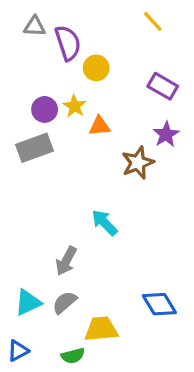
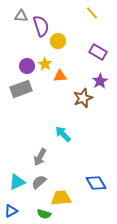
green semicircle: (73, 356) -> (44, 214), turned 32

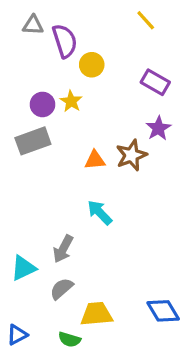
orange triangle: (60, 76) -> (95, 160), moved
cyan triangle: (17, 182) -> (23, 268), moved
blue diamond: (96, 183) -> (163, 311), moved

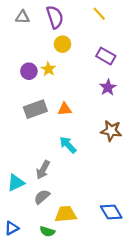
purple semicircle: (65, 41) -> (55, 17), moved
gray rectangle: (33, 141) -> (35, 109), moved
brown star: (131, 155) -> (111, 131), moved, turned 30

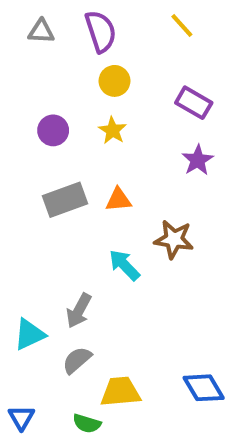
yellow star: (48, 69) -> (113, 130), moved
brown star: (111, 131) -> (174, 239), moved
blue triangle: (12, 228) -> (21, 418), turned -32

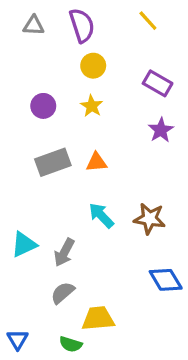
brown star: (174, 239) -> (150, 219), moved
cyan triangle: (29, 334) -> (24, 244), moved
blue diamond: (204, 388) -> (166, 280), moved

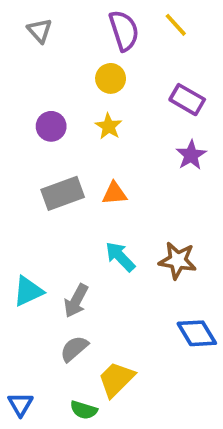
gray triangle: (34, 25) -> (40, 31), turned 45
purple semicircle: (82, 25) -> (124, 31), moved
yellow trapezoid: (98, 319) -> (116, 379), turned -40

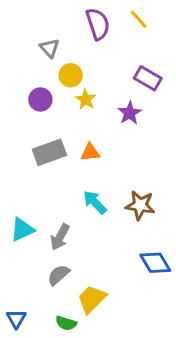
gray triangle: (40, 31) -> (49, 48), moved
yellow circle: (111, 78) -> (71, 75), moved
purple star: (191, 155) -> (130, 113), moved

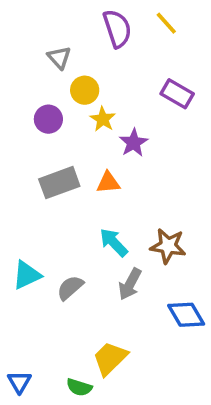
purple star: (130, 113) -> (134, 143), moved
gray arrow: (60, 237) -> (130, 284), moved
gray semicircle: (59, 275) -> (70, 288), moved

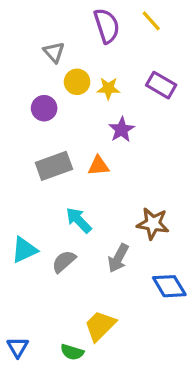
yellow star: (103, 119) -> (108, 88), moved, turned -30
cyan arrow: (114, 242) -> (79, 220), moved

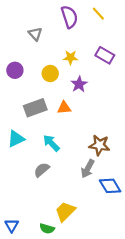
yellow circle: (77, 82) -> (50, 74), moved
purple circle: (44, 108) -> (15, 70), moved
cyan triangle: (24, 250) -> (16, 139), moved
gray arrow: (118, 258) -> (88, 169), moved

